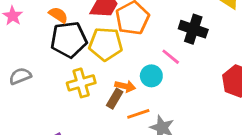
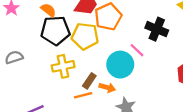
cyan circle: (151, 76) -> (120, 65), size x1.5
orange arrow: (125, 86) -> (107, 88), moved
orange line: (138, 114) -> (83, 95), moved

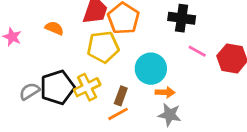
black pentagon: (55, 31) -> (57, 87), moved
pink line: (137, 50) -> (197, 51), moved
orange arrow: (107, 88) -> (165, 92), moved

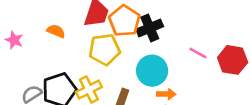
black cross: (182, 18) -> (150, 28), moved, turned -30

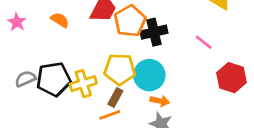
yellow pentagon: (104, 49) -> (120, 69), moved
pink line: (198, 53) -> (204, 42), moved

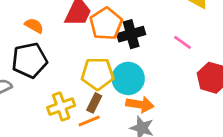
black pentagon: (54, 79) -> (29, 60), moved
yellow cross: (83, 84) -> (61, 107), moved
orange arrow: (160, 101) -> (140, 104), size x1.4

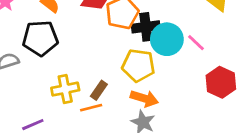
yellow pentagon: (98, 74) -> (138, 65), moved
cyan circle: (128, 78) -> (167, 39), moved

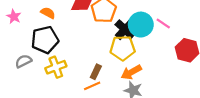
black cross: (146, 27) -> (125, 30), moved, turned -30
yellow cross: (65, 89) -> (56, 67), moved
orange arrow: (144, 98) -> (131, 72), turned 144

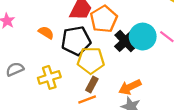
orange semicircle: (48, 13) -> (46, 33), moved
black pentagon: (45, 40) -> (76, 41), moved
yellow pentagon: (123, 48) -> (91, 60), moved

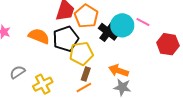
orange semicircle: (46, 33) -> (39, 36), size x1.5
yellow cross: (49, 77) -> (43, 84), moved
orange arrow: (130, 87) -> (119, 71), turned 54

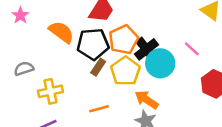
orange pentagon: (86, 16) -> (124, 40), moved
cyan circle: (122, 25) -> (160, 63), moved
yellow pentagon: (81, 53) -> (125, 71), moved, turned 30
brown rectangle: (86, 74) -> (98, 67), moved

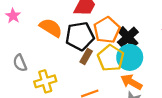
cyan circle: (160, 63) -> (130, 57), moved
gray semicircle: (24, 69) -> (20, 63), turned -90

